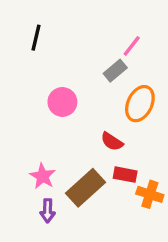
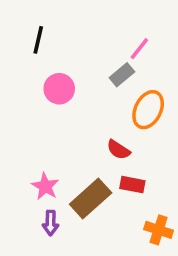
pink circle: (62, 102) -> (59, 89), moved
orange cross: (150, 194) -> (159, 230), moved

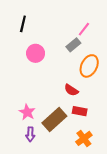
orange cross: (159, 230) -> (84, 138), moved, turned 35

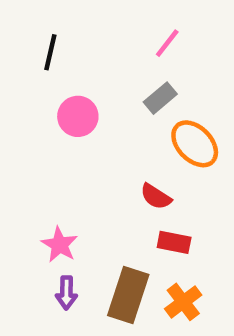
pink line: (84, 29) -> (167, 43), moved
orange ellipse: (89, 66) -> (195, 144), turned -70
brown rectangle: (54, 120) -> (128, 295), moved, turned -30

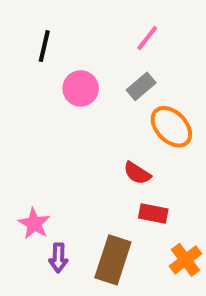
pink circle: (78, 116) -> (81, 88), moved
pink star: (60, 245) -> (34, 224), moved
orange cross: (183, 302) -> (186, 260), moved

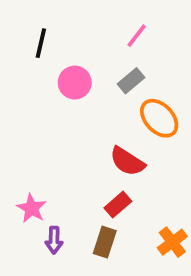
red semicircle: (137, 173) -> (127, 161), size x1.4
red rectangle: (153, 213) -> (118, 205), moved, turned -52
brown rectangle: (113, 260) -> (105, 242), size x0.7

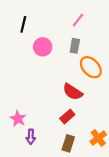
gray rectangle: (131, 81) -> (75, 46), turned -40
brown rectangle: (105, 242) -> (68, 143), moved

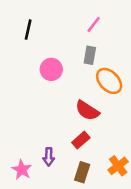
pink circle: (43, 47) -> (51, 69), moved
pink star: (18, 119) -> (22, 170), moved
purple arrow: (31, 137) -> (49, 157), moved

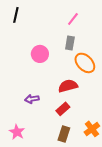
black line: (28, 30) -> (16, 15), moved
red semicircle: (87, 111) -> (68, 86), turned 132
purple arrow: (49, 157) -> (32, 99), moved, turned 80

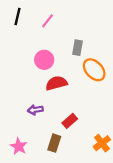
pink line: (73, 19) -> (48, 21), moved
red semicircle: (68, 86) -> (56, 83), moved
brown rectangle: (64, 134) -> (54, 143), moved

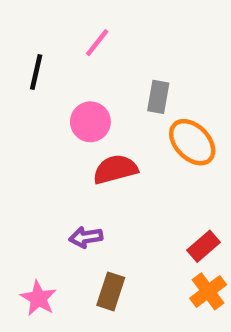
black line: (18, 16) -> (36, 72), moved
purple arrow: (35, 110) -> (86, 237), moved
red rectangle: (70, 121) -> (204, 246), moved

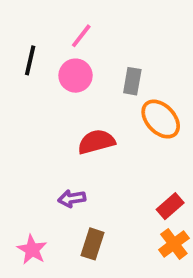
pink circle: (90, 122) -> (76, 76), moved

